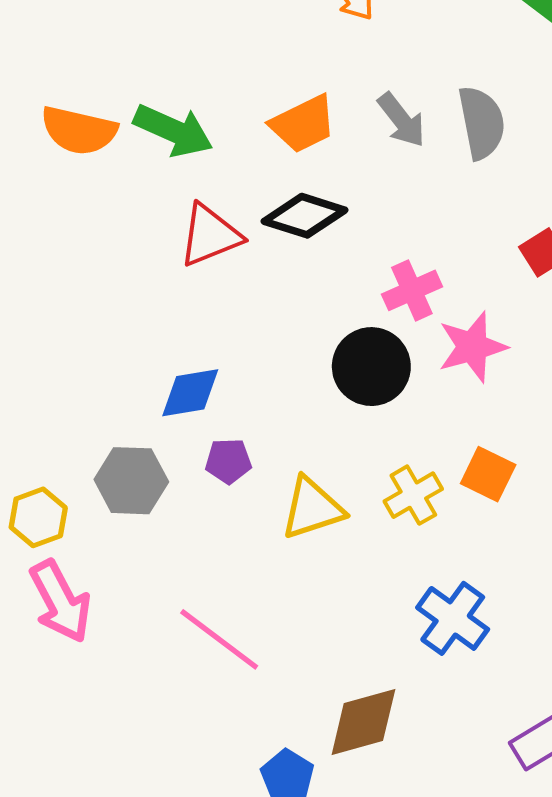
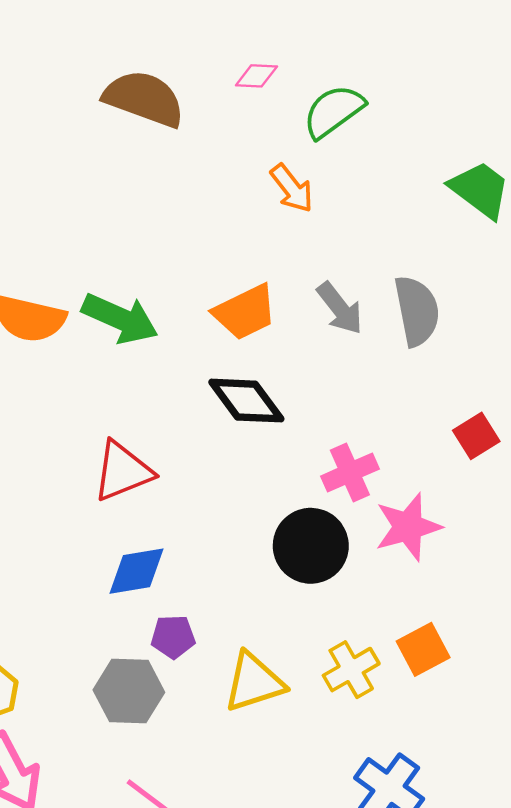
black diamond: (304, 216) -> (246, 401), turned 36
red triangle: (210, 235) -> (123, 471), moved
orange square: (488, 474) -> (423, 649), turned 36
gray hexagon: (131, 481) -> (129, 691), moved

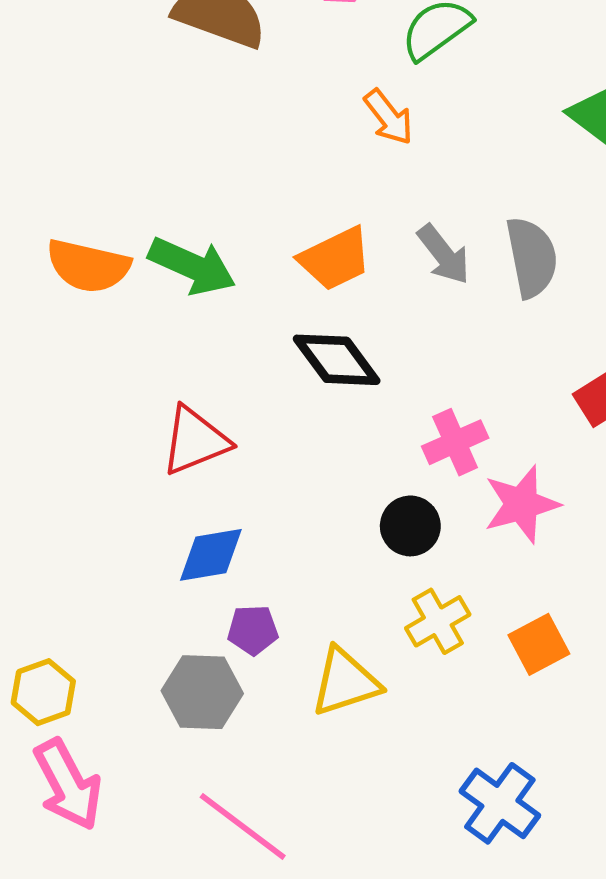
black circle: (311, 546) -> (410, 526), size x0.7
yellow cross: (351, 670) -> (438, 621), moved

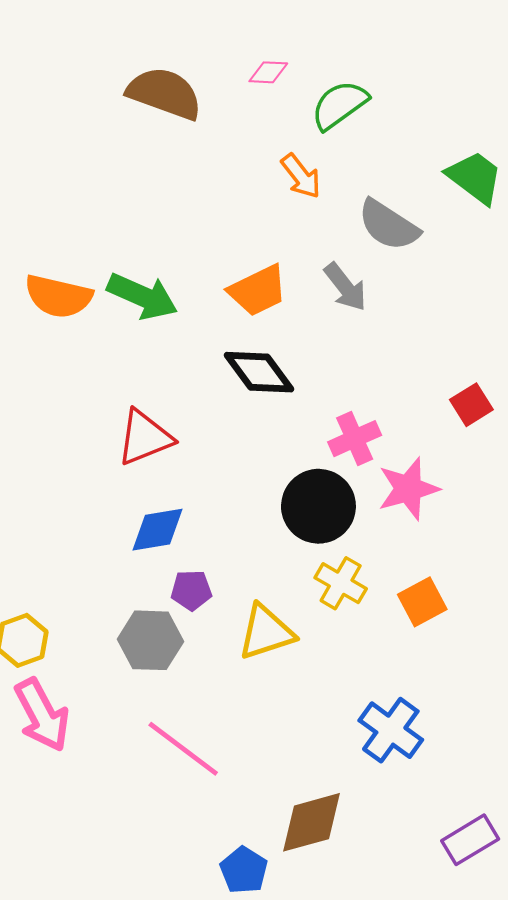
gray semicircle: (532, 257) -> (388, 225), moved, turned 134
black circle: (410, 526) -> (318, 506), size x1.5
yellow cross: (438, 621) -> (341, 583), turned -30

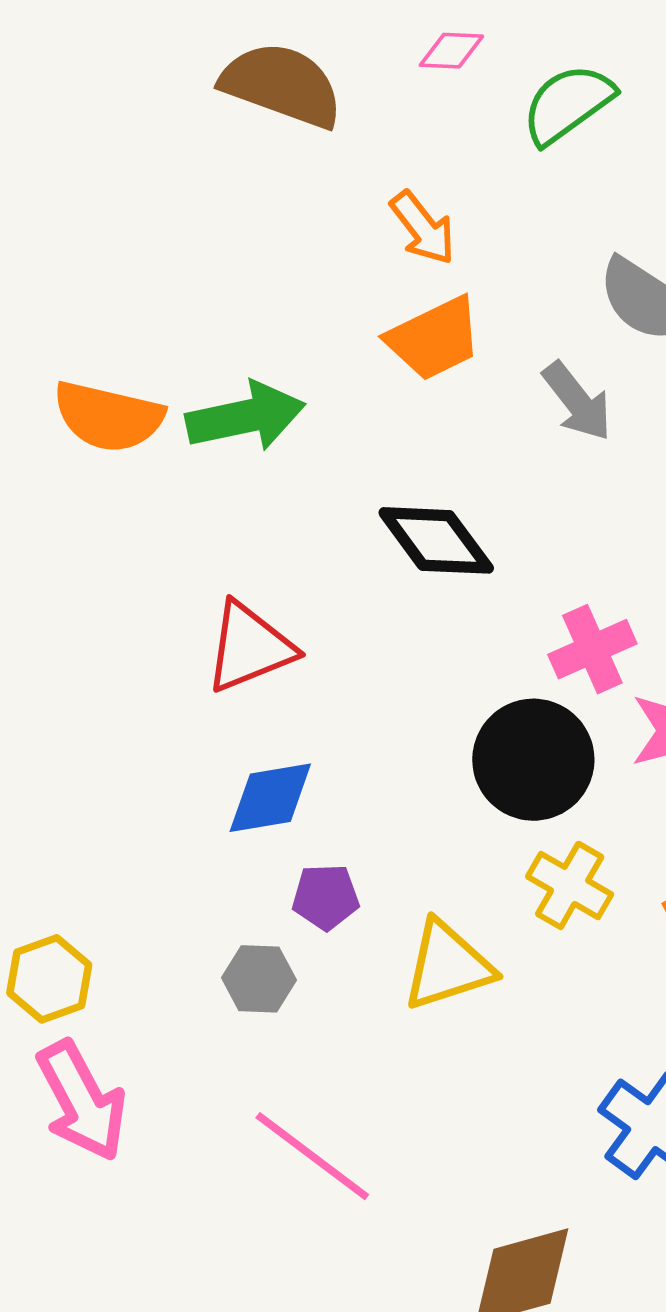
orange arrow: (301, 176) -> (423, 228), moved
orange trapezoid: (258, 290) -> (434, 338), moved
green arrow: (142, 296) -> (246, 417), turned -36
gray hexagon: (151, 640) -> (259, 979), size x0.7

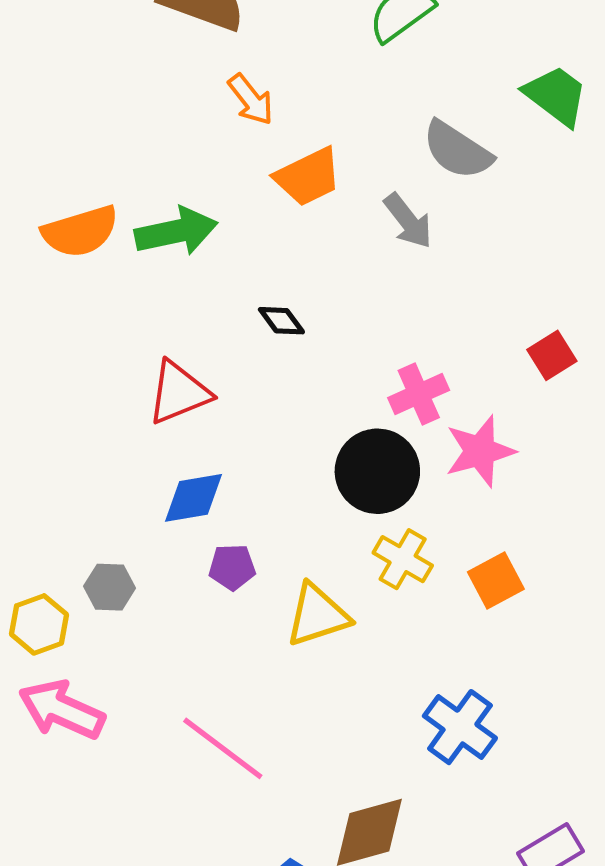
orange arrow: (423, 228) -> (251, 100), moved
orange semicircle: (108, 417) -> (80, 231), turned -30
black diamond: (436, 540) -> (281, 321), moved, size x0.6
gray hexagon: (259, 979) -> (110, 587), moved
pink arrow: (82, 1101) -> (62, 710), turned 142

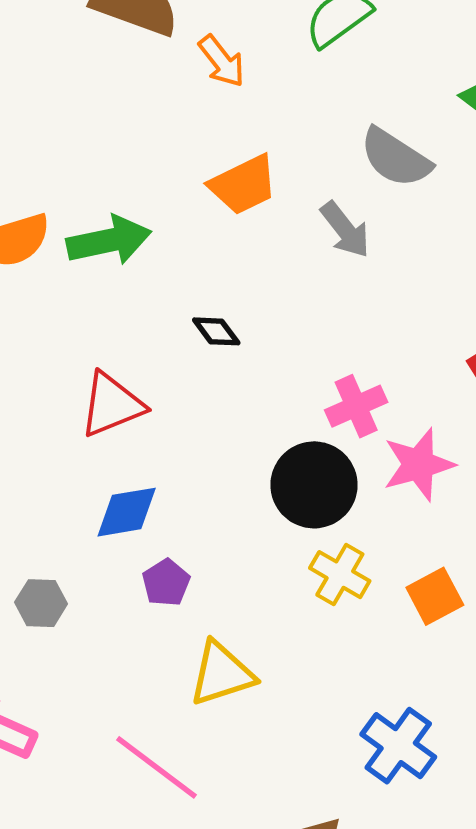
orange arrow: (251, 100) -> (222, 61), moved
purple pentagon: (232, 567) -> (166, 583), turned -30
yellow triangle: (317, 615) -> (222, 674), moved

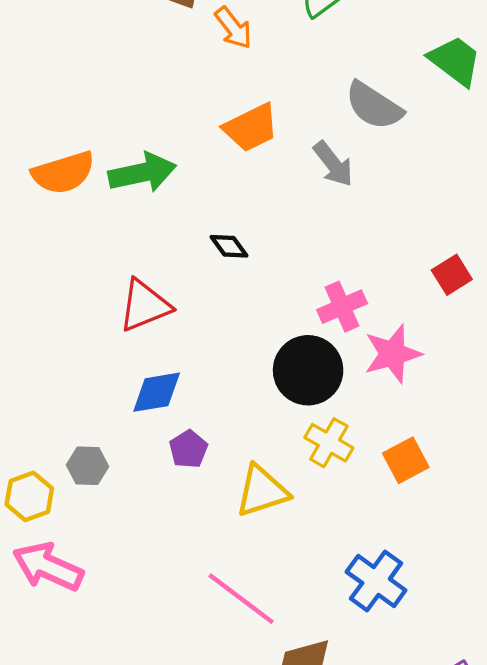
yellow triangle: (222, 674) -> (262, 491), moved
pink line: (156, 767) -> (241, 599), moved

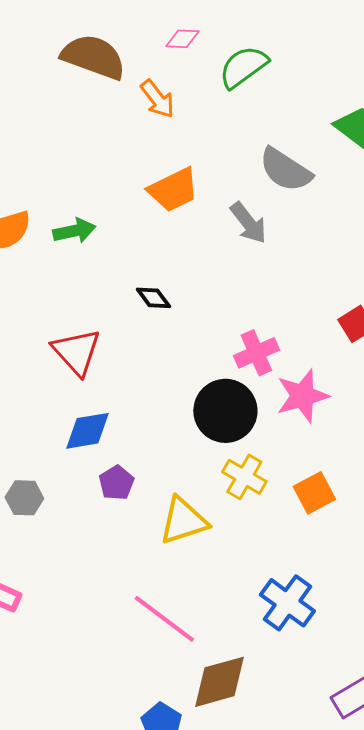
green arrow: (142, 173) -> (74, 231), size x0.7
red triangle: (145, 306) -> (76, 352), turned -50

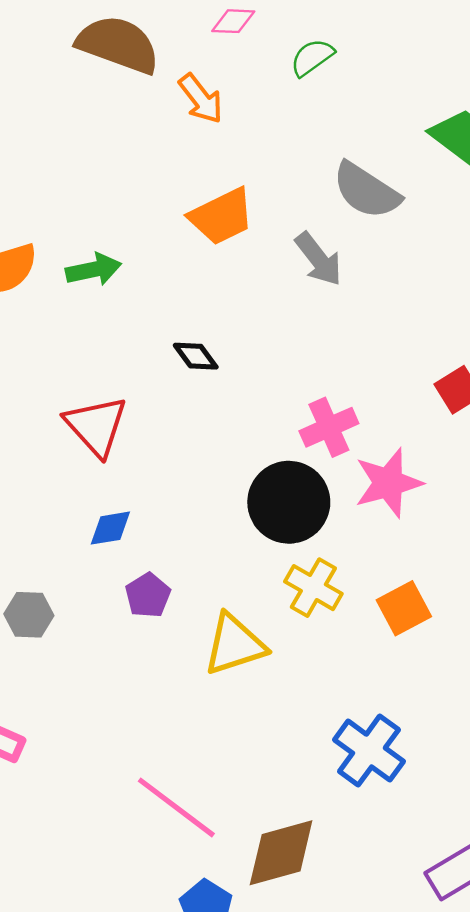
green semicircle: (243, 67) -> (312, 57), size x0.7
blue diamond: (87, 431) -> (110, 528), size x0.7
pink line: (164, 619) -> (176, 807), moved

